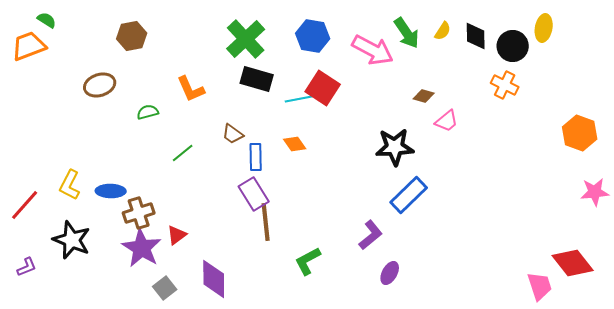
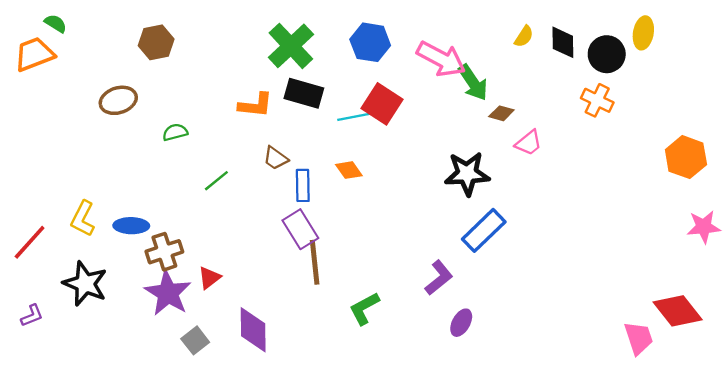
green arrow: (407, 33) -> (473, 83), moved
orange L-shape: (191, 89) -> (255, 105), moved, turned -60

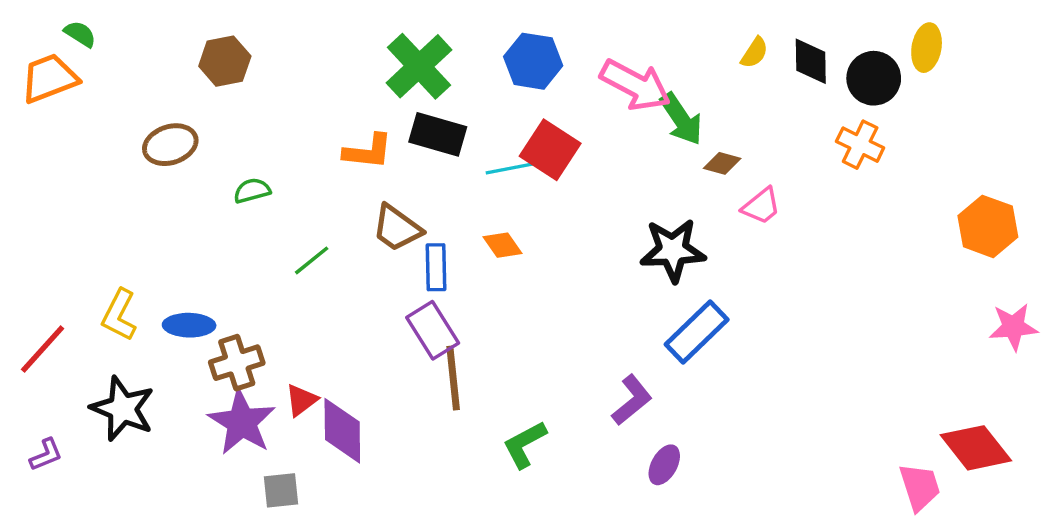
brown trapezoid: (276, 158) -> (397, 228), size x1.4
purple diamond: (253, 330) -> (342, 431), moved
gray square: (195, 340) -> (281, 490), turned 32

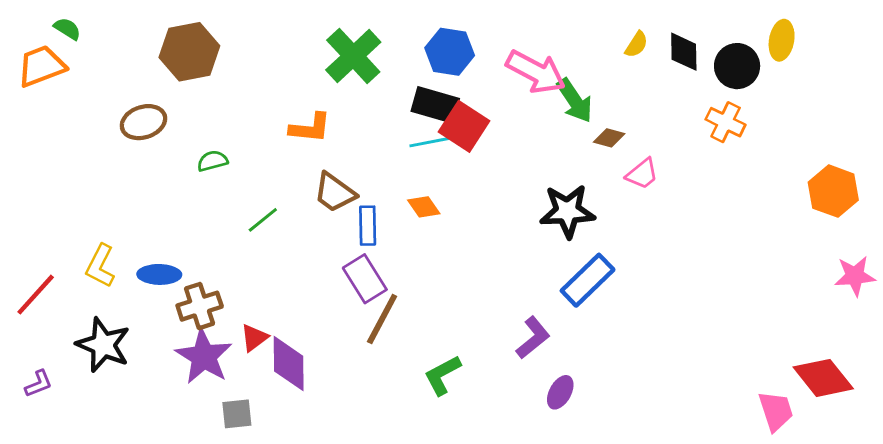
brown hexagon: (225, 61) -> (189, 52), size x1.4
black rectangle: (438, 134) -> (435, 105), moved
brown line: (453, 378) -> (382, 319), turned 34

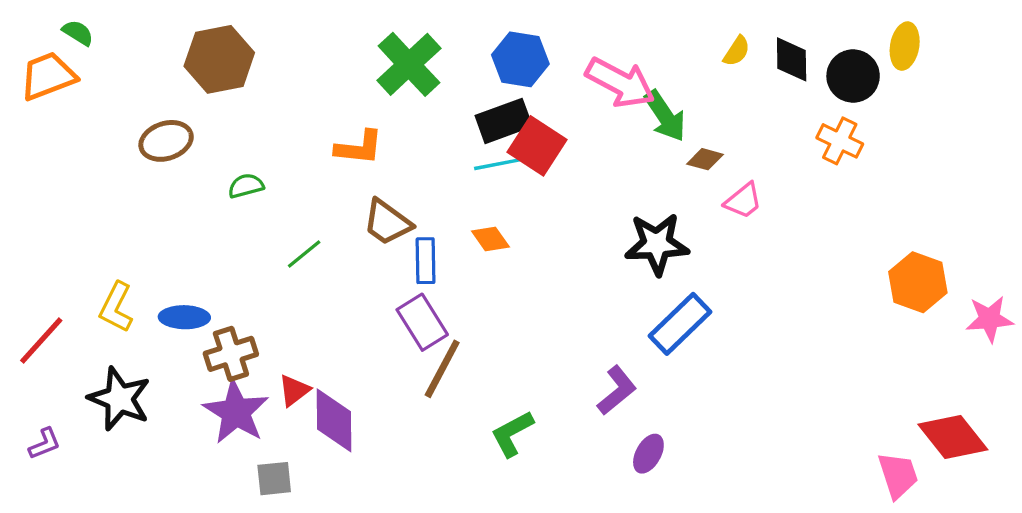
black rectangle: (435, 105) -> (504, 121), turned -36
orange hexagon: (833, 191) -> (918, 282), moved

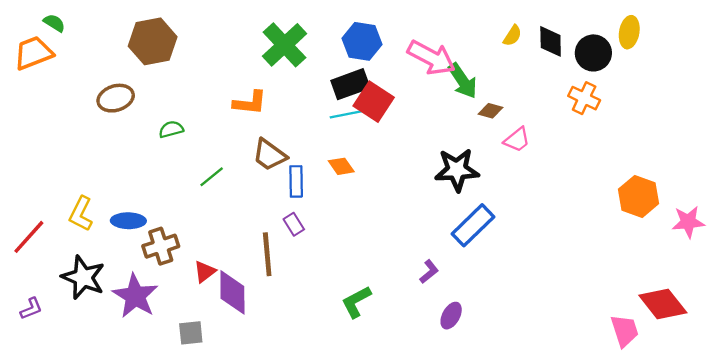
purple rectangle: (422, 322) -> (294, 224), size x0.6
brown line: (442, 369) -> (267, 254), moved, turned -33
purple L-shape: (617, 390) -> (429, 272), size x0.7
purple star: (236, 412) -> (135, 296), moved

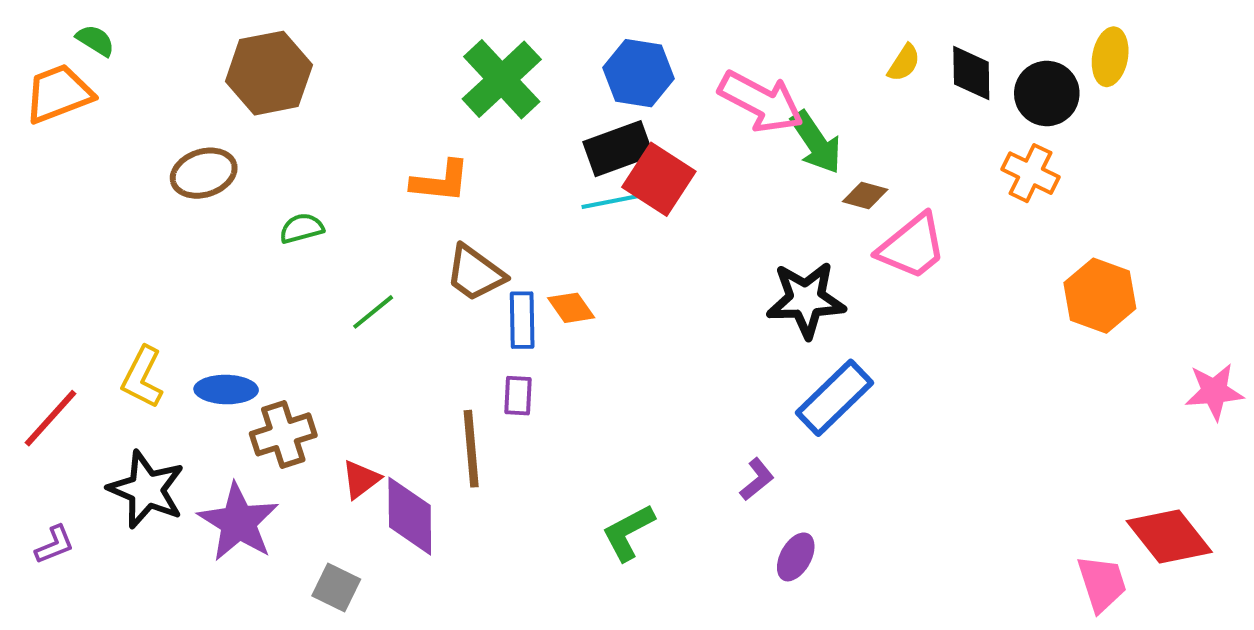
pink trapezoid: (517, 140) -> (912, 247), size x1.5
orange diamond: (341, 166) -> (571, 308), moved
orange hexagon: (638, 196) -> (1100, 296), moved
purple rectangle: (294, 224) -> (518, 396), turned 35
gray square: (191, 333) -> (336, 588), turned 32

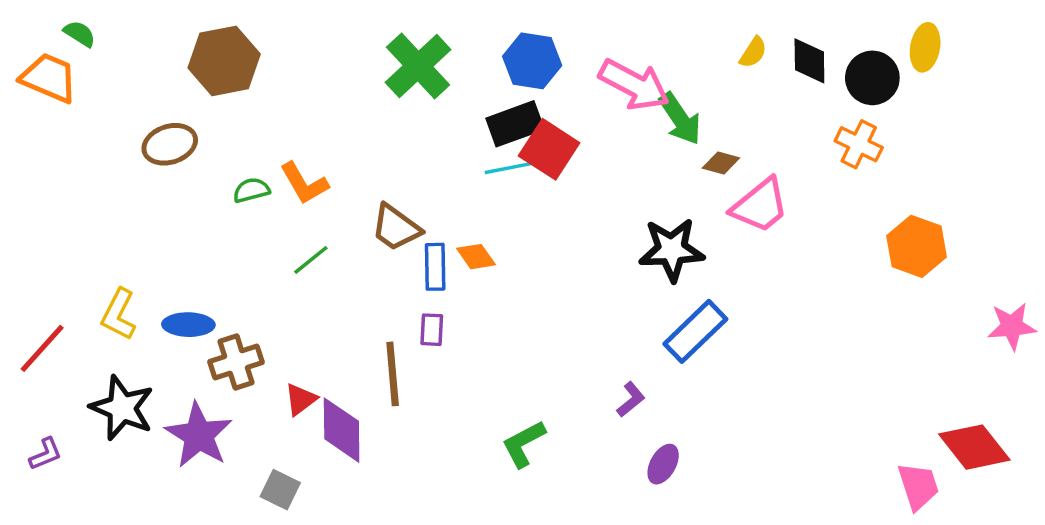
orange trapezoid: (59, 93) -> (49, 78), turned 44
orange L-shape: (440, 181) -> (304, 183), moved, turned 54

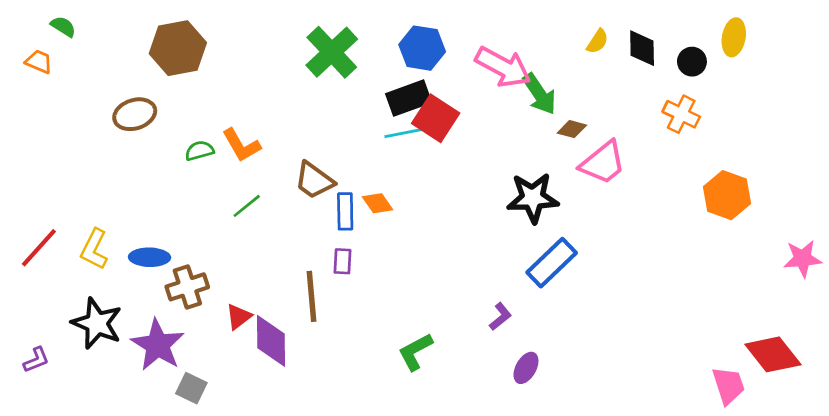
orange trapezoid: (49, 78) -> (39, 62), size x0.6
black circle: (872, 78) -> (692, 62), size x0.7
red line: (42, 348) -> (39, 248), moved
gray square: (280, 490) -> (191, 388), moved

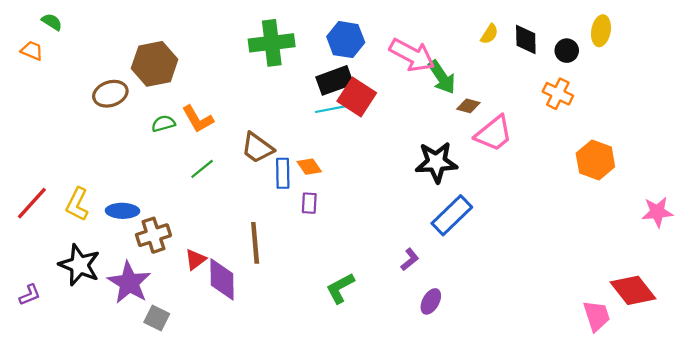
brown hexagon: (178, 48) -> (155, 64), moved
green cross: (332, 52) -> (272, 43), turned 36
purple rectangle: (342, 261) -> (309, 203), moved

